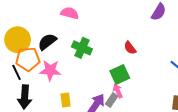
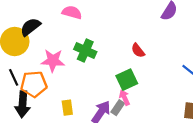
black semicircle: (47, 42) -> (30, 27), moved
orange pentagon: (28, 59) -> (34, 84), moved
pink star: (50, 70) -> (53, 61), moved

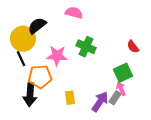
black line: (14, 77) -> (21, 59), moved

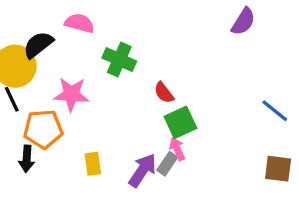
pink semicircle: (74, 13) -> (80, 23), moved
green cross: (86, 47) -> (119, 60), moved
red semicircle: (133, 47) -> (164, 93), moved
black arrow: (30, 95) -> (27, 159), size x0.7

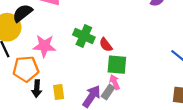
green cross: (119, 60) -> (84, 36), moved
green square: (180, 122) -> (117, 65), turned 30
black arrow: (27, 159) -> (37, 89), moved

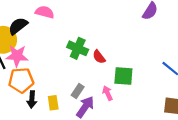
pink star: (44, 46) -> (17, 56), moved
green square: (117, 65) -> (123, 76), moved
gray rectangle: (108, 92) -> (78, 91), moved

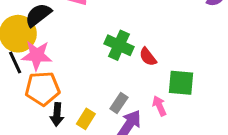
yellow rectangle: (53, 103) -> (86, 119), turned 40

